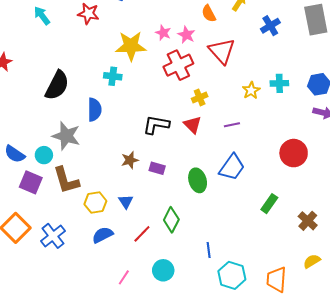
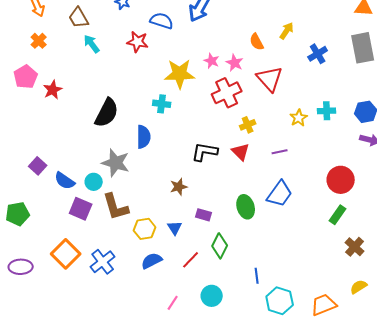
purple rectangle: (157, 168) -> (204, 215), moved
green rectangle: (269, 204) -> (338, 215), moved
orange trapezoid: (276, 279) -> (324, 305), turned 64

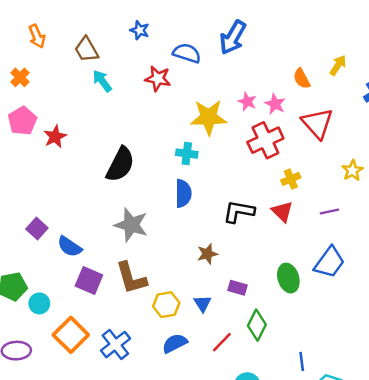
orange cross: (39, 41) -> (20, 77), moved
blue semicircle: (144, 137) -> (183, 193), moved
cyan circle: (94, 182) -> (39, 303), moved

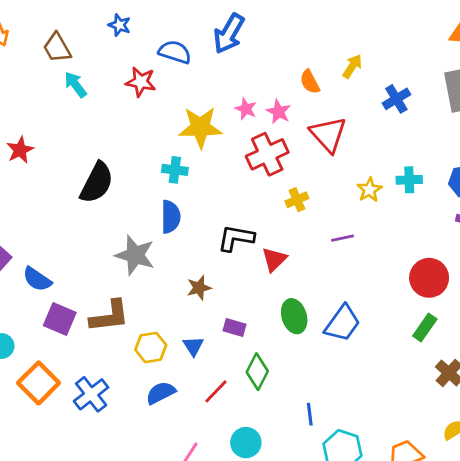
red triangle: (282, 212) -> (274, 259), moved, turned 30
gray star: (131, 225) -> (135, 255), moved
blue trapezoid: (329, 262) -> (342, 323), moved
brown L-shape: (131, 278) -> (110, 316), turned -81

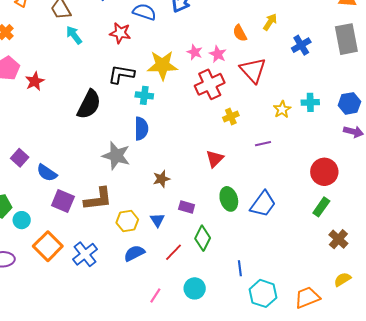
black L-shape: (236, 238) -> (121, 74), moved

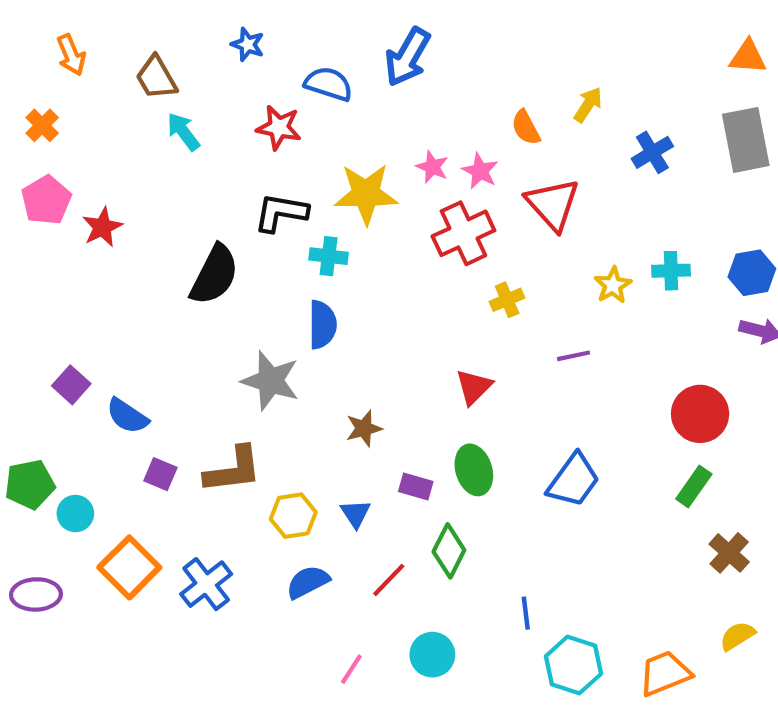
green ellipse: (229, 199) -> (474, 470), moved
purple square: (63, 201) -> (160, 474), size x0.7

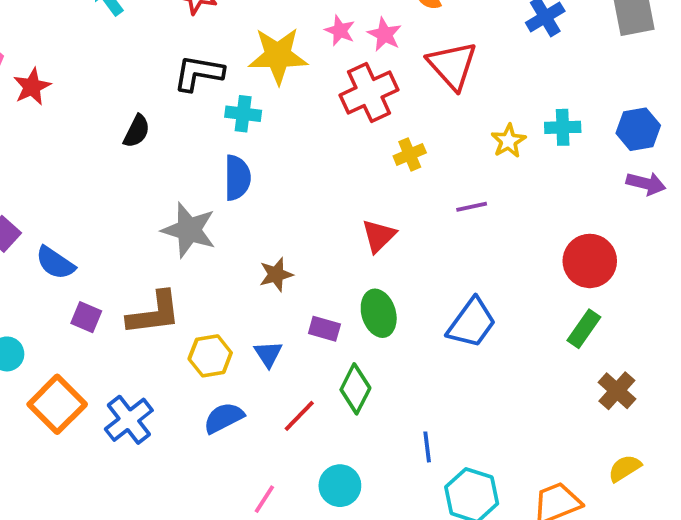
black semicircle: (214, 275) -> (137, 131), size x0.6

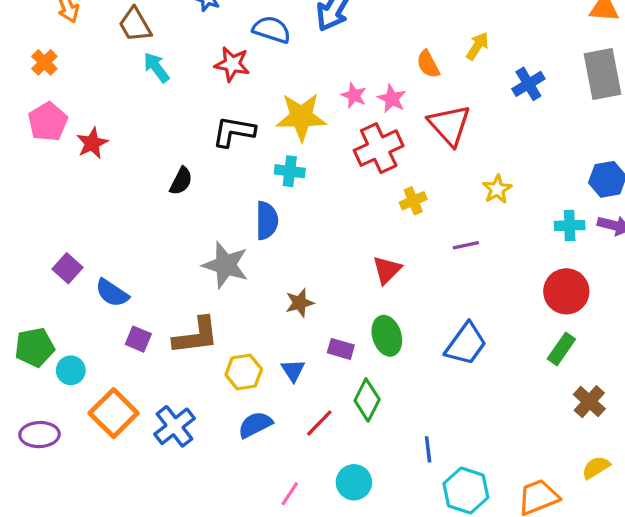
cyan cross: (243, 114) -> (290, 171), moved
cyan cross: (563, 127) -> (570, 225), moved

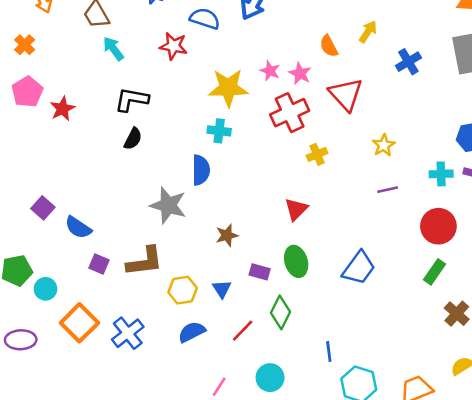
black L-shape: (234, 132) -> (132, 100), moved
purple line: (466, 245) -> (388, 190), moved

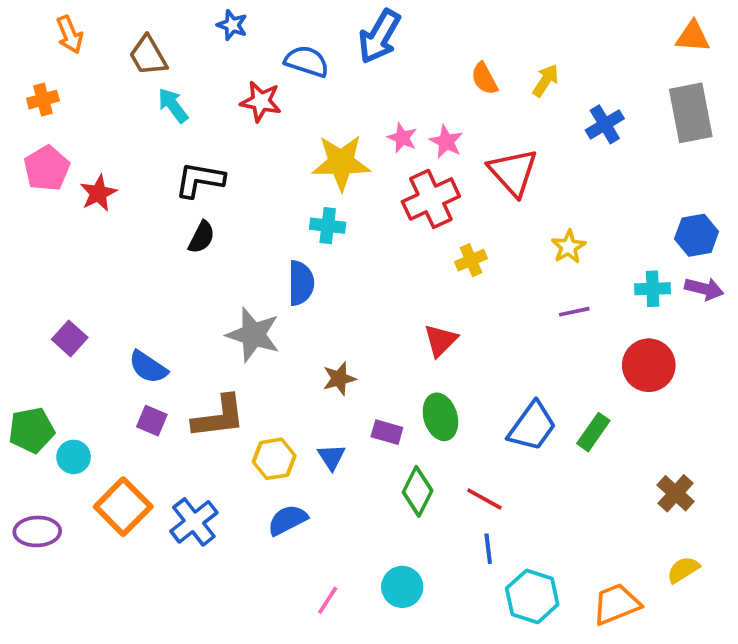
orange cross: (25, 45) -> (43, 100), turned 30
orange semicircle: (329, 46) -> (484, 79), moved
blue semicircle: (78, 227) -> (148, 367), moved
green rectangle: (435, 272) -> (593, 432), moved
red line: (243, 331) -> (484, 499), moved, turned 75

